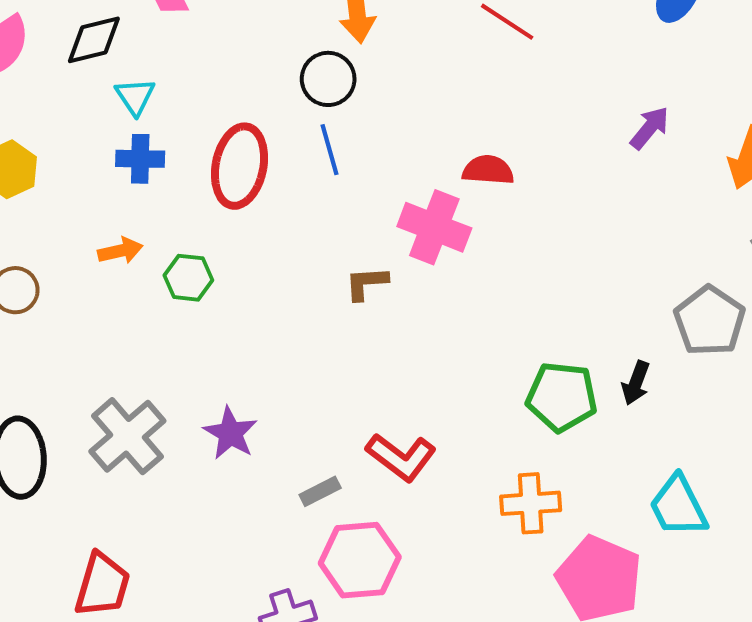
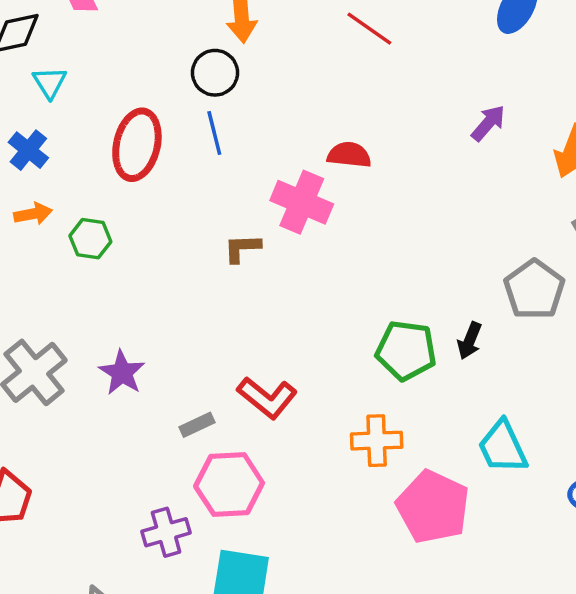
blue cross: (140, 159) -> (28, 150), moved, turned 36

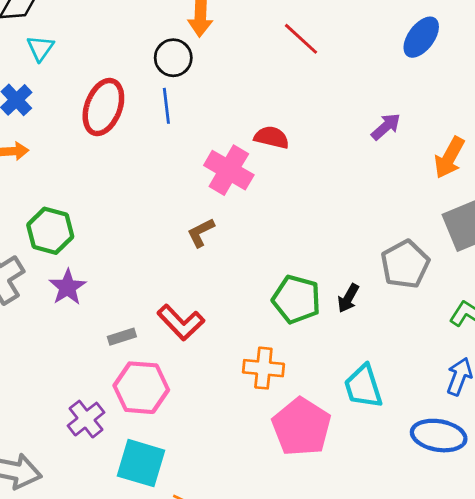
green hexagon: (90, 239) -> (50, 231), moved, size x1.4
brown L-shape: (242, 248) -> (201, 233), moved, turned -32
purple cross: (166, 532) -> (86, 419), turned -30

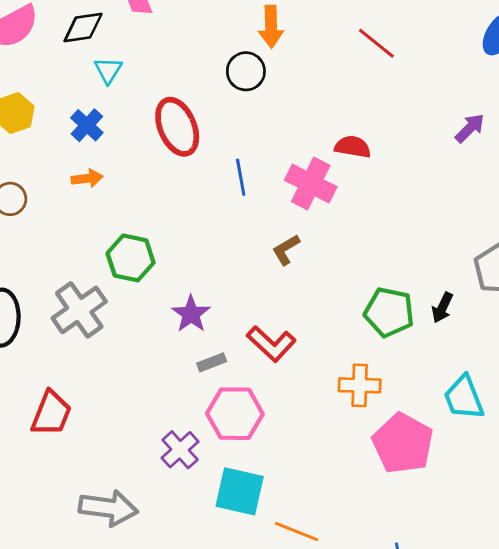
blue line: (166, 106) -> (241, 177), moved
red ellipse: (103, 107) -> (177, 127), turned -40
purple star: (68, 287) -> (191, 314), moved

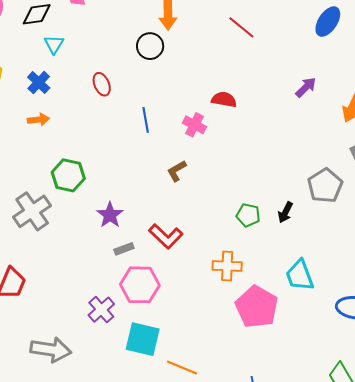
red ellipse: (177, 127) -> (102, 84), size x0.6
pink cross: (311, 184) -> (194, 125), size x0.7
green pentagon: (389, 312) -> (248, 215), size x0.7

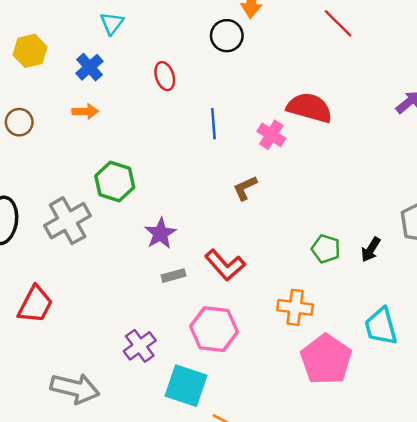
red semicircle: (224, 100) -> (309, 108), size x1.5
pink hexagon: (140, 285) -> (214, 329), moved

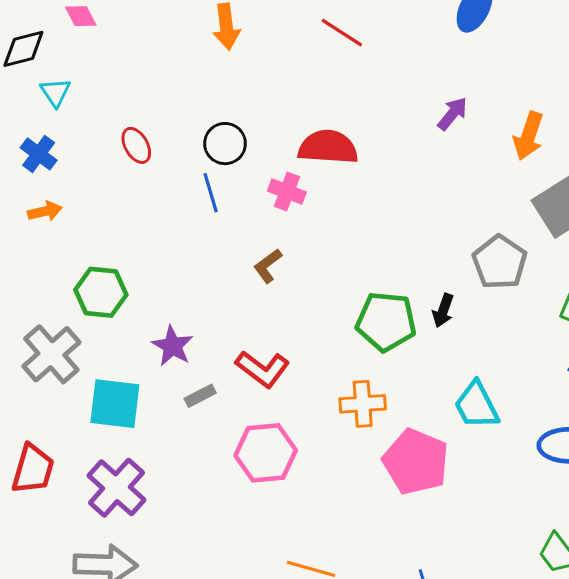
black circle: (227, 36) -> (225, 144), moved
green pentagon: (326, 249) -> (386, 322), size x1.6
purple cross: (140, 346) -> (116, 488), moved, size x1.4
cyan square: (186, 386) -> (115, 404), moved

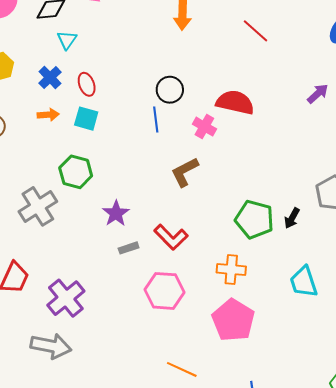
red ellipse: (136, 145) -> (87, 84), moved
brown L-shape: (268, 266) -> (185, 172), size x1.4
cyan square: (115, 404) -> (86, 119), moved, size x0.7
pink pentagon: (416, 462) -> (233, 320), moved

